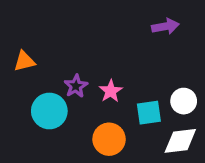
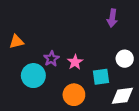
purple arrow: (165, 26) -> (112, 18), turned 108
white circle: (184, 101) -> (125, 59), moved

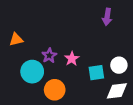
white circle: (125, 59) -> (119, 65), moved
orange circle: (74, 95) -> (55, 90), moved

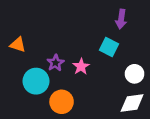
orange triangle: (16, 39) -> (18, 45), turned 32
cyan square: (96, 73) -> (109, 47), moved, turned 35

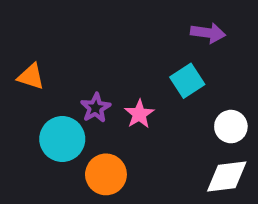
purple arrow: (121, 19) -> (208, 33), turned -90
cyan square: (109, 47) -> (187, 81), turned 30

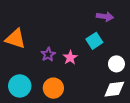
orange triangle: (31, 77) -> (16, 39), size x1.5
cyan circle: (62, 139) -> (20, 86), moved

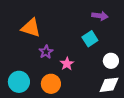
orange triangle: (16, 39) -> (31, 28), moved
pink star: (70, 58) -> (67, 64), moved

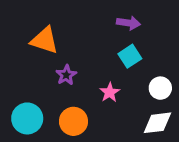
purple arrow: (100, 16) -> (128, 23), moved
pink star: (67, 64) -> (110, 92), moved

